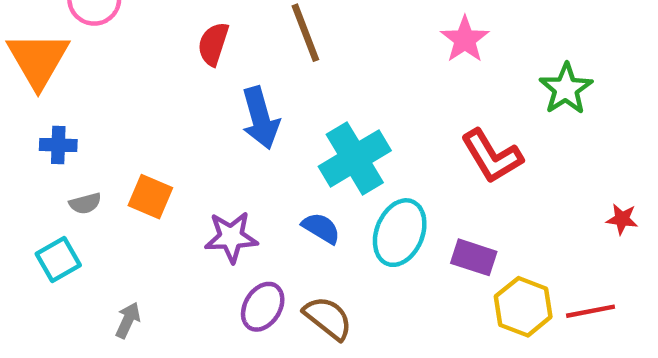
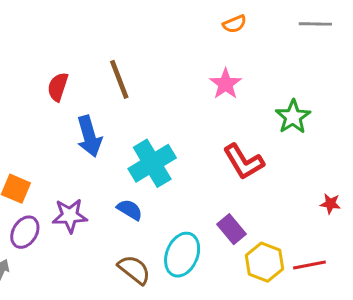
cyan ellipse: (400, 233) -> (182, 255), moved
purple rectangle: (474, 257) -> (232, 229), turned 32
purple ellipse: (263, 307) -> (25, 232), moved

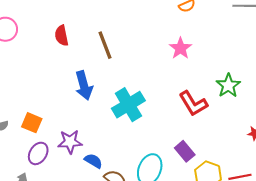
red semicircle: (58, 87) -> (62, 36), moved, turned -30
green star: (293, 117) -> (228, 85), moved
blue semicircle: (130, 210) -> (93, 161), moved

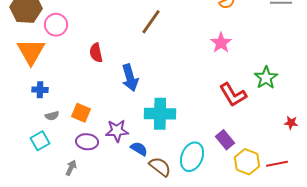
red semicircle: (62, 36) -> (96, 53), moved
brown line: (105, 45) -> (151, 22), moved, turned 56
cyan cross: (128, 105) -> (160, 114), moved, turned 32
purple ellipse: (38, 153) -> (87, 142), turned 65

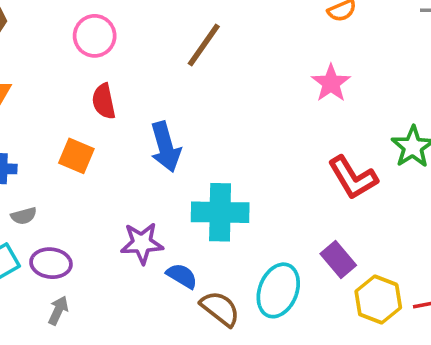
pink circle: (56, 25) -> (95, 36), moved
orange square: (81, 113) -> (76, 156), moved
purple ellipse: (87, 142) -> (51, 263), moved

